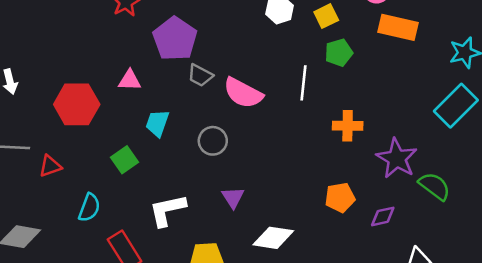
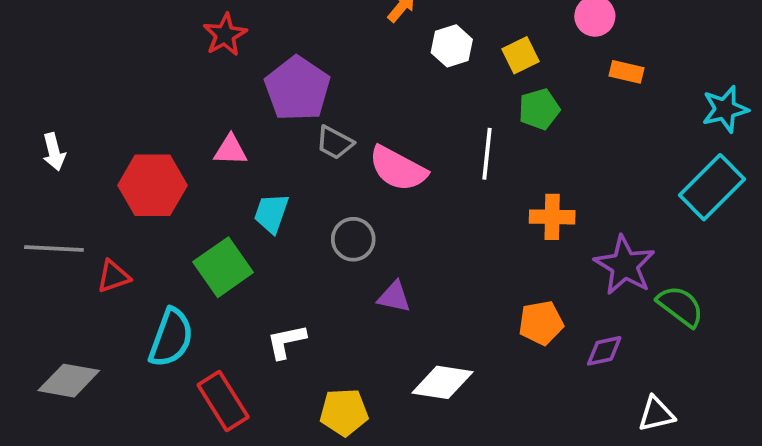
orange rectangle: (398, 27) -> (626, 72), size x0.6
green square: (125, 160) -> (223, 267), size x1.4
purple triangle: (233, 198) -> (394, 297), moved, turned -45
cyan semicircle: (89, 208) -> (171, 338), size x1.4
white L-shape: (167, 210) -> (286, 341), size x0.7

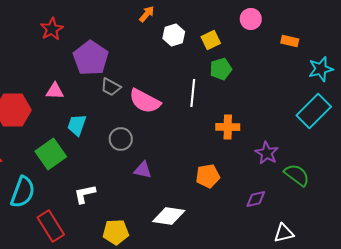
orange rectangle: (626, 72) -> (290, 41), moved
purple star: (625, 265) -> (267, 153), size x0.7
orange pentagon: (541, 323) -> (208, 176), moved

